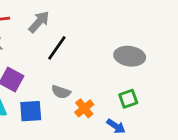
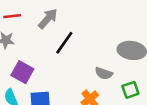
gray semicircle: (61, 92) -> (104, 73), moved

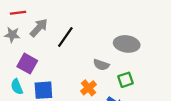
gray arrow: (48, 19) -> (39, 28), moved

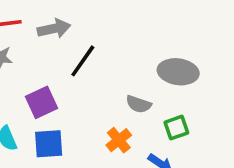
gray arrow: (39, 28) -> (54, 29), moved, turned 36
purple square: (27, 64) -> (41, 102), moved, turned 36

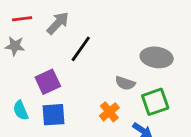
gray arrow: (54, 29) -> (58, 23), turned -35
green square: (176, 128) -> (155, 102), size x1.4

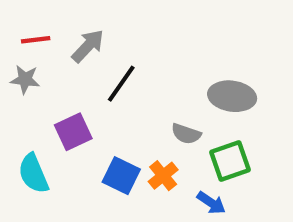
cyan semicircle: (21, 110) -> (33, 174), size x1.4
blue square: (54, 115) -> (121, 176), moved, turned 30

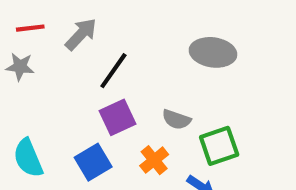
gray ellipse: (232, 96) -> (213, 52), moved
purple square: (73, 132) -> (118, 117), moved
blue square: (121, 176) -> (93, 162), moved, turned 33

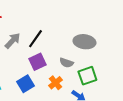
gray arrow: (81, 34) -> (12, 41), moved
gray ellipse: (213, 52) -> (84, 42), moved

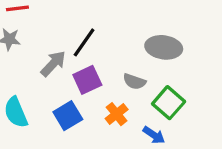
gray arrow: (12, 41) -> (53, 64), moved
green square: (87, 76) -> (169, 103), turned -30

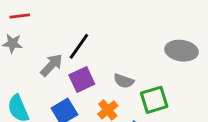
gray ellipse: (164, 47) -> (182, 51), moved
green square: (169, 103) -> (154, 100), turned 32

